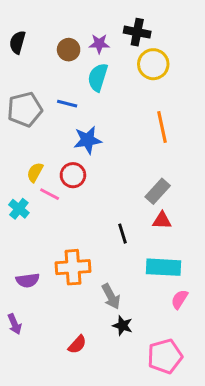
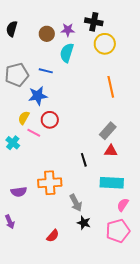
blue star: (88, 140) -> (38, 96), moved
pink pentagon: (165, 356) -> (118, 231), moved

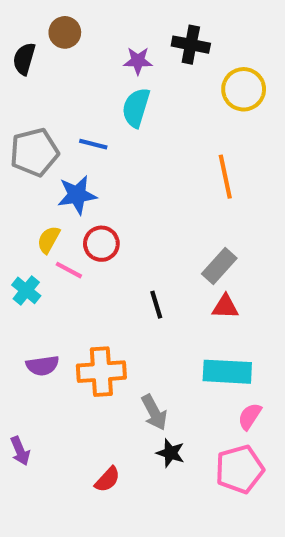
brown circle: (47, 34) -> (65, 32), moved
yellow circle: (105, 44) -> (244, 89), moved
black line: (84, 160) -> (156, 305), moved
purple semicircle: (19, 192) -> (42, 366), moved

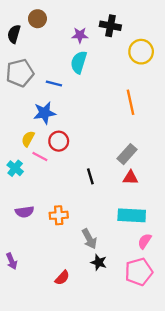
gray pentagon: (34, 152) -> (20, 73), moved
orange cross: (101, 372) -> (59, 215), size x0.7

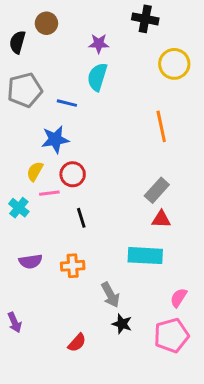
black cross: (110, 26) -> (145, 19), moved
pink line: (40, 156) -> (49, 193), turned -35
black line: (90, 176) -> (81, 218), moved
cyan rectangle: (132, 215) -> (145, 256), moved

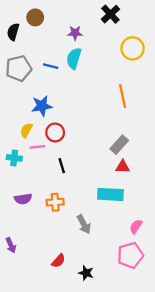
black cross: (145, 19) -> (110, 14), turned 36
blue line: (67, 103) -> (51, 66), moved
cyan cross: (19, 208) -> (14, 158), turned -32
black star: (122, 324) -> (86, 273), moved

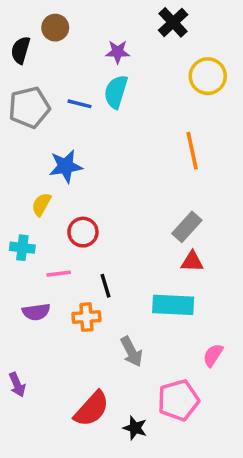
red circle: (55, 132) -> (83, 232), moved
pink line: (37, 147) -> (59, 274), moved
black line: (62, 166) -> (105, 286), moved
pink pentagon: (130, 255) -> (178, 400), moved
red semicircle: (58, 261) -> (92, 409), size x1.6

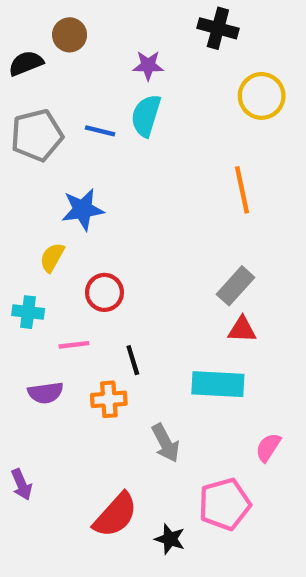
black cross: (173, 22) -> (218, 28), turned -32
black semicircle: (21, 50) -> (26, 63), turned 52

